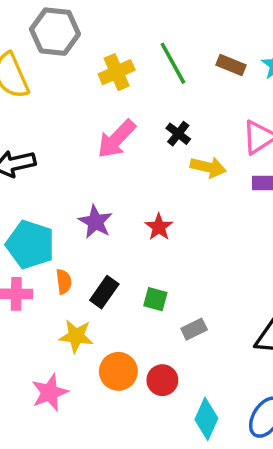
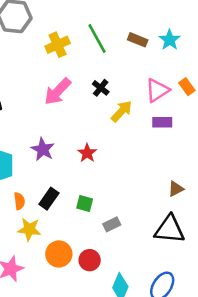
yellow arrow: (208, 167) -> (122, 111), turned -60
orange semicircle: (64, 282) -> (19, 201), moved

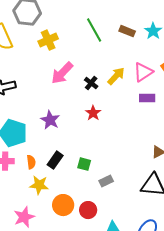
yellow cross: (58, 45) -> (48, 40), moved
black cross: (101, 88) -> (91, 83), moved
yellow arrow: (122, 111) -> (116, 76), moved
red star: (87, 153) -> (93, 113), moved

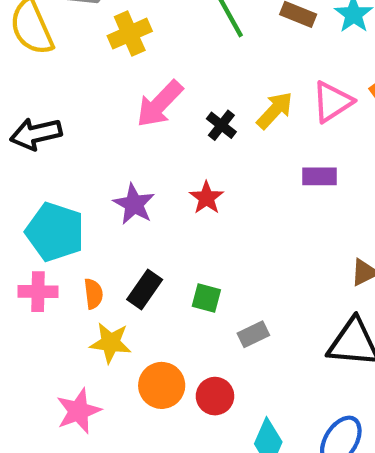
purple rectangle: (147, 98) -> (319, 176), moved
red star: (93, 113) -> (206, 198), moved

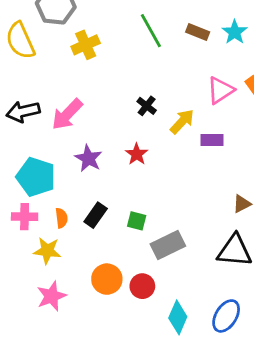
pink arrow: (160, 104) -> (67, 114), moved
yellow arrow: (275, 110) -> (182, 122), moved
gray rectangle: (253, 334) -> (168, 245), size x1.6
yellow star: (110, 343) -> (47, 251), moved

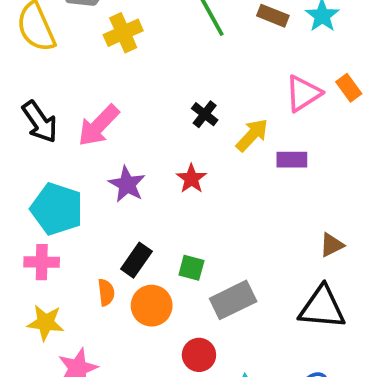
black arrow: (23, 112) -> (40, 122), turned -112
orange semicircle: (61, 218) -> (106, 292), moved
yellow star: (47, 251) -> (45, 323), moved
orange circle: (107, 279) -> (152, 306), moved

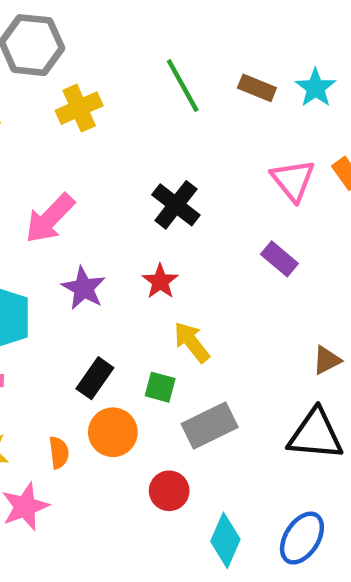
pink triangle: (303, 93) -> (293, 180), turned -36
black cross: (205, 114) -> (176, 205), size x1.5
yellow arrow: (252, 135) -> (192, 342), moved, turned -81
purple rectangle: (292, 160) -> (279, 259), turned 40
orange semicircle: (106, 292) -> (59, 453), moved

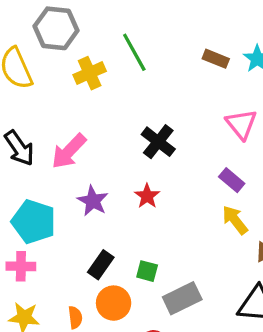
green line: (183, 86) -> (134, 52), moved
yellow arrow: (192, 342) -> (235, 220), moved

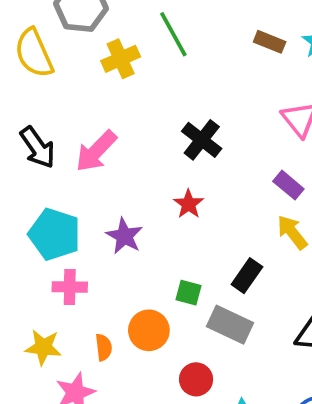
purple star: (93, 201) -> (124, 236), moved
black rectangle: (101, 265) -> (247, 276), moved
pink cross: (21, 266) -> (70, 287), moved
gray rectangle: (182, 298) -> (230, 325), turned 51

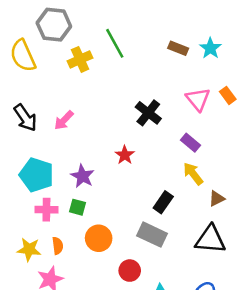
black cross: (202, 140) -> (148, 113), moved
pink arrow: (96, 151) -> (64, 120), size x0.7
green square: (188, 293) -> (77, 207), moved
orange semicircle: (104, 347) -> (58, 246), moved

